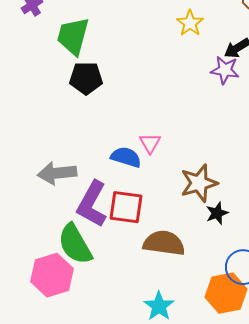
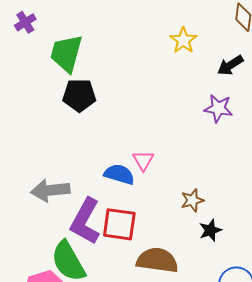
purple star: (225, 70) -> (218, 108), moved
brown star: (199, 183) -> (192, 200), size x0.6

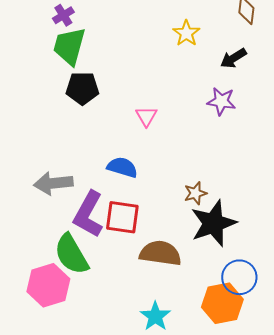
purple cross: (25, 22) -> (63, 15), moved
pink triangle: (143, 160) -> (146, 116), moved
black star: (210, 230) -> (213, 223), size x2.0

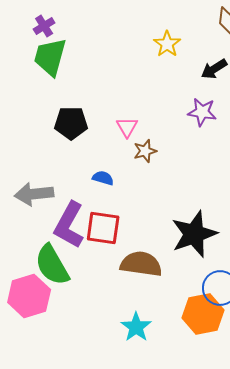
black pentagon: (82, 88) -> (71, 123), moved
blue semicircle: (122, 167) -> (103, 178), size x0.7
brown star: (195, 193) -> (145, 151), moved

